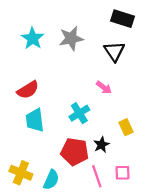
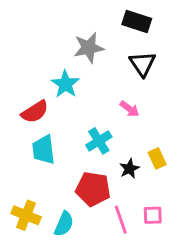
black rectangle: (123, 19) -> (137, 21), moved
cyan star: (33, 38) -> (65, 84), moved
black star: (101, 145) -> (129, 169), moved

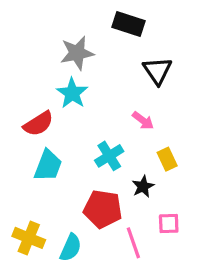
black rectangle: (137, 21) -> (128, 24), moved
gray star: (89, 48) -> (77, 53), moved
cyan trapezoid: (44, 150) -> (48, 166), turned -152
yellow rectangle: (157, 158) -> (167, 159), moved
pink square: (153, 215) -> (169, 223), moved

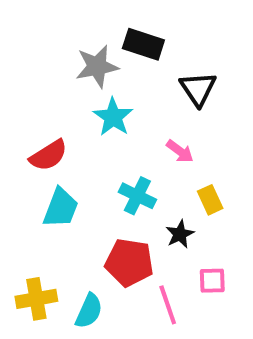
black rectangle: (128, 24) -> (143, 44), moved
cyan star: (72, 93) -> (113, 117), moved
cyan cross: (109, 156) -> (137, 196), turned -32
yellow cross: (29, 238) -> (36, 299), turned -32

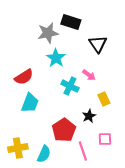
cyan cross: (137, 196) -> (70, 86), moved
red pentagon: (129, 262) -> (64, 130), turned 30

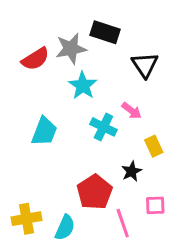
red semicircle: (24, 77) -> (35, 59), moved
cyan trapezoid: (30, 103) -> (44, 131), moved

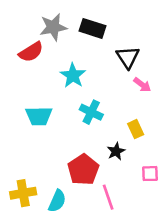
gray star: (71, 49) -> (53, 27), moved
pink arrow: (132, 111) -> (142, 85), moved
cyan trapezoid: (44, 131) -> (39, 116), turned 68
pink square: (155, 205) -> (150, 174), moved

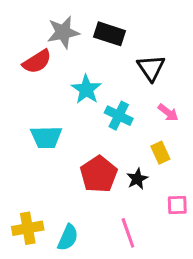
pink arrow: (142, 85) -> (168, 113), moved
cyan cross: (91, 112) -> (119, 116), moved
red pentagon: (83, 170) -> (99, 174), moved

